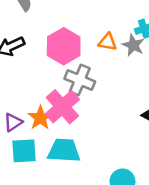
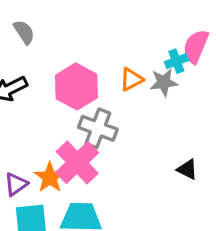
orange triangle: (108, 42) -> (131, 79), turned -36
gray star: (133, 45) -> (164, 82), turned -30

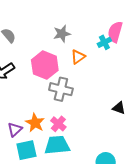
gray star: (164, 82) -> (62, 34), moved
pink cross: (77, 162) -> (58, 124), moved, size x0.6

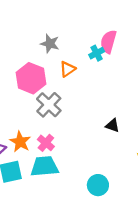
gray star: (62, 34) -> (50, 44), turned 30
gray cross: (61, 89) -> (49, 105), turned 30

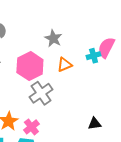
black triangle: (113, 125) -> (95, 124), turned -40

